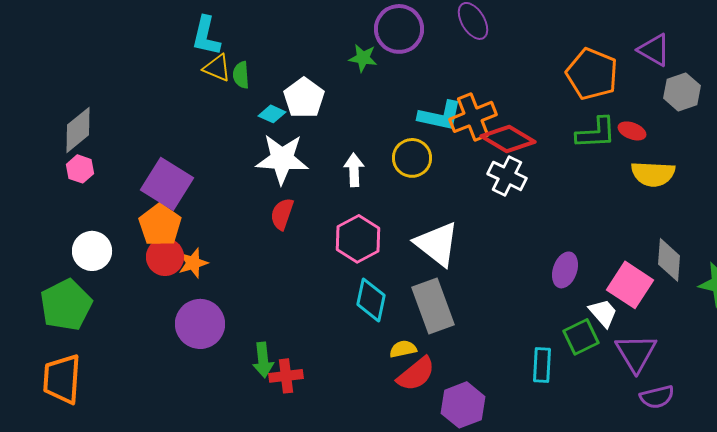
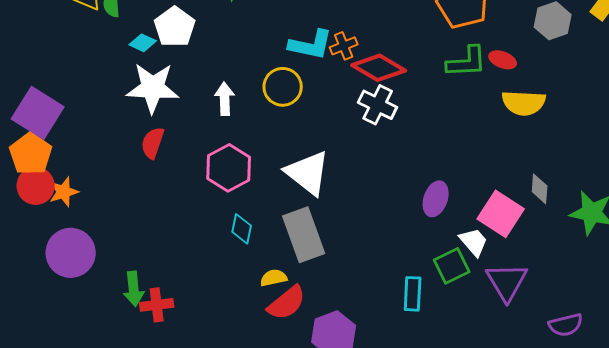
orange cross: (473, 117) -> (344, 46), size x0.6
gray diamond: (669, 260) -> (540, 189), size x0.7
cyan diamond: (371, 300) -> (242, 229), size x0.7
purple semicircle: (657, 397) -> (566, 325), moved

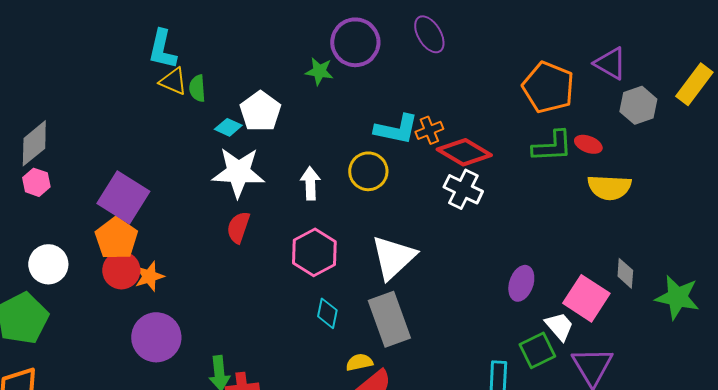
white triangle: (308, 173) -> (393, 257), turned 39

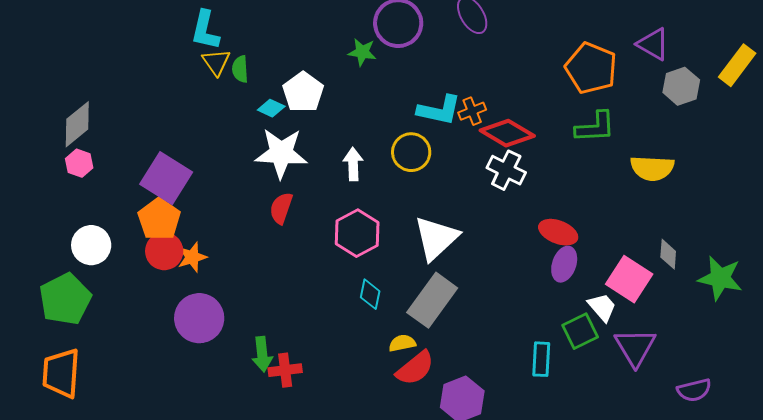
yellow triangle: (173, 81) -> (216, 62), turned 32
red ellipse: (588, 144) -> (558, 232), moved, size x1.4
gray rectangle: (389, 319) -> (432, 300), turned 56

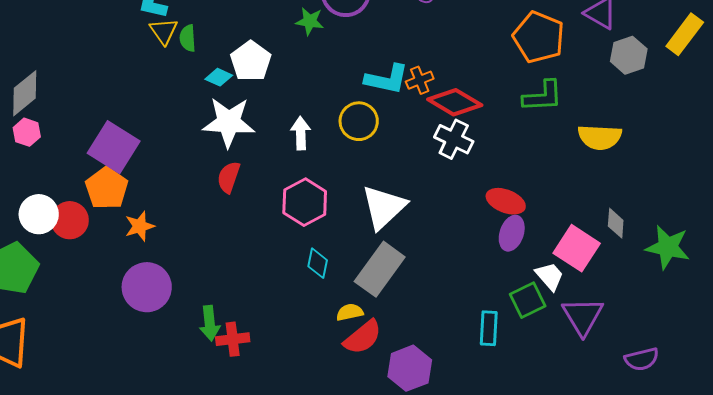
red circle: (164, 251) -> (70, 220), moved

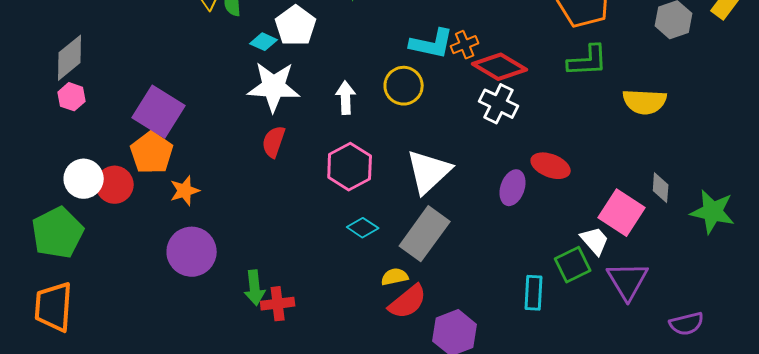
purple ellipse: (512, 233) -> (513, 188), moved
cyan diamond: (318, 263) -> (363, 228), turned -68

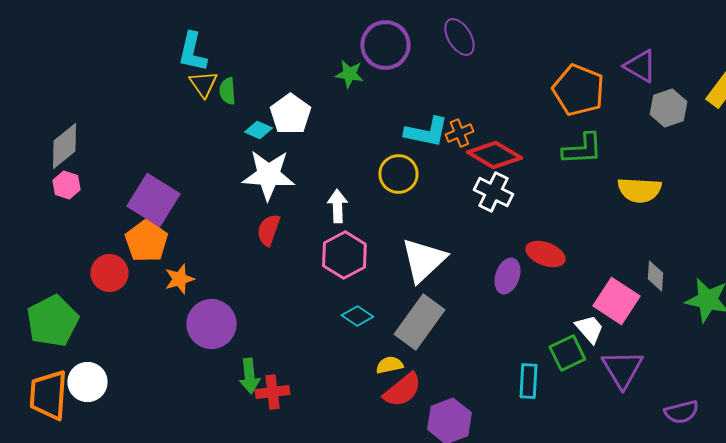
white arrow: (346, 98) -> (337, 206), moved
white circle: (84, 179) -> (87, 382), moved
purple circle: (192, 252) -> (211, 324), moved

